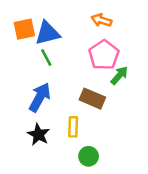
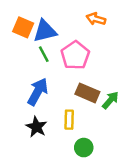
orange square: (24, 29) -> (23, 27), turned 35
pink pentagon: (104, 55) -> (75, 55), moved
green arrow: (119, 75) -> (110, 100), moved

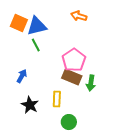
pink pentagon: (75, 55) -> (74, 60), moved
blue arrow: (38, 92) -> (22, 76), moved, size x0.6
green arrow: (110, 100) -> (91, 83), turned 147

